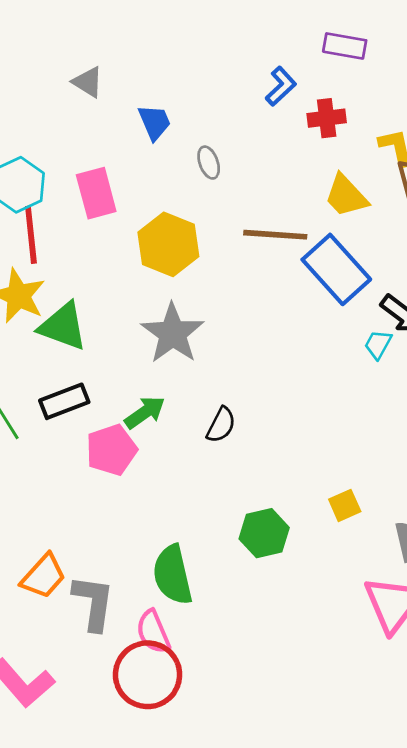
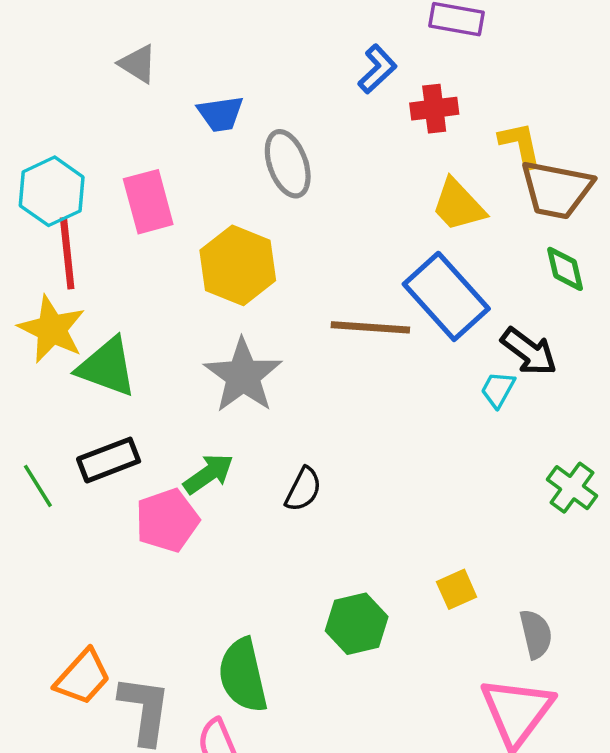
blue trapezoid: (154, 122) -> (221, 114), turned 105
gray ellipse: (209, 163) -> (288, 164), size x1.6
brown line: (275, 235) -> (370, 327), moved

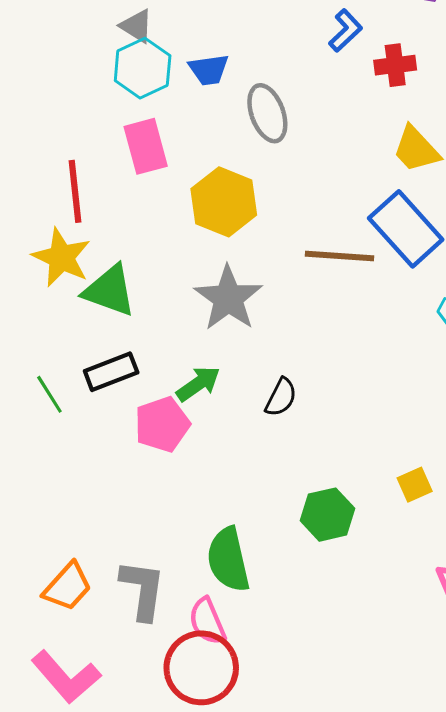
cyan hexagon: (52, 191) -> (143, 68), moved
orange trapezoid: (83, 677) -> (67, 587), moved

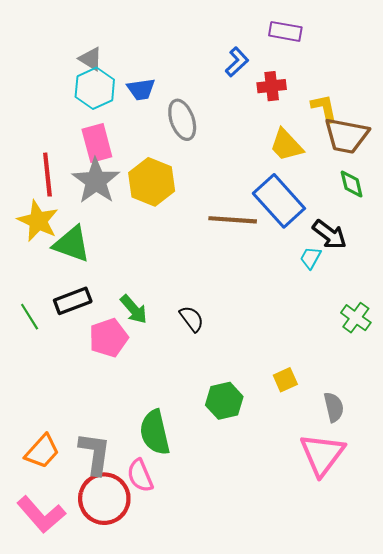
gray star: (228, 298) -> (96, 181), moved
green arrow: (198, 384) -> (134, 309), turned 84
black semicircle: (281, 397) -> (192, 319), turned -64
red circle: (201, 668) -> (104, 499), moved

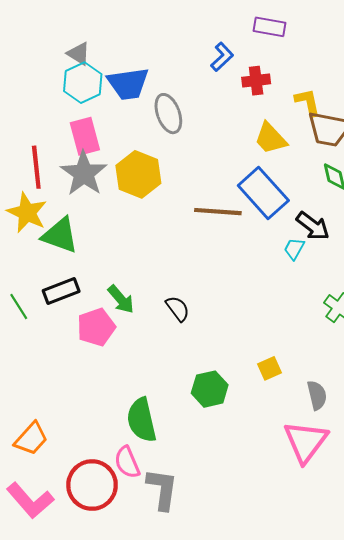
blue trapezoid: (141, 89) -> (128, 84), size x1.5
gray L-shape: (95, 453) -> (162, 489), moved

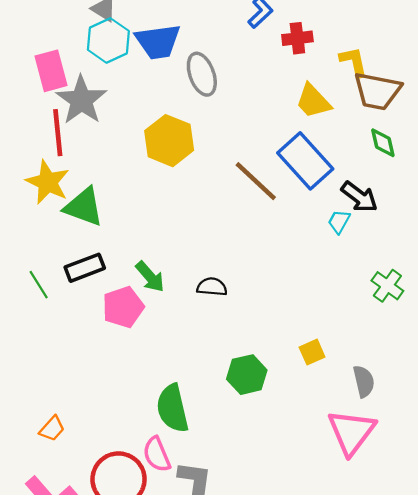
pink rectangle: (85, 136) -> (51, 71), moved
gray star: (84, 173) -> (81, 100), moved
brown line: (218, 212) -> (256, 181), turned 39
black semicircle: (178, 309) -> (212, 287), turned -48
orange trapezoid: (31, 439) -> (52, 429), size x0.7

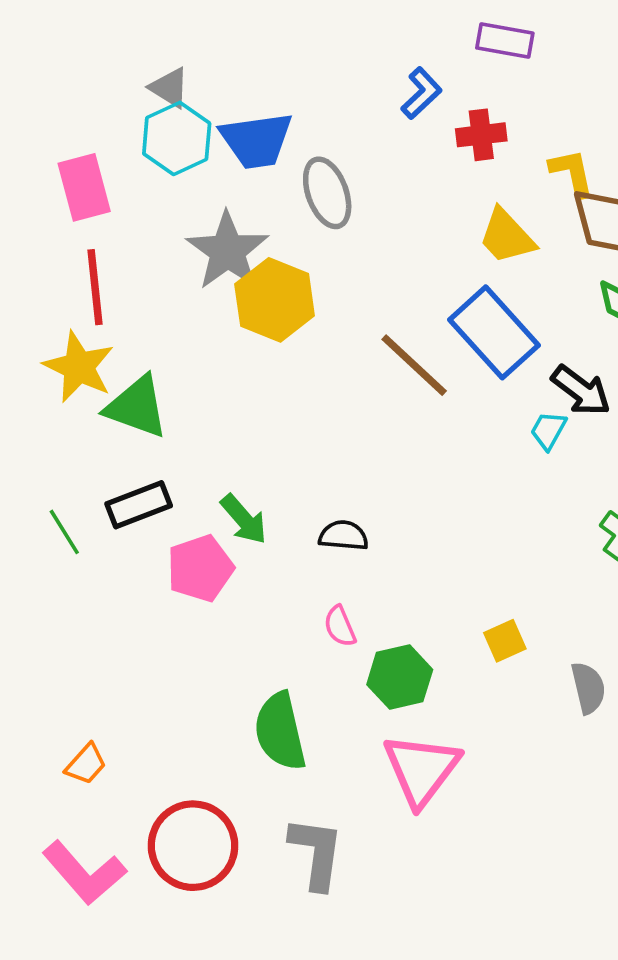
gray star: (81, 100) -> (227, 251), moved
pink triangle: (351, 432) -> (421, 769), moved
pink semicircle: (157, 454) -> (340, 626), moved, size x0.7

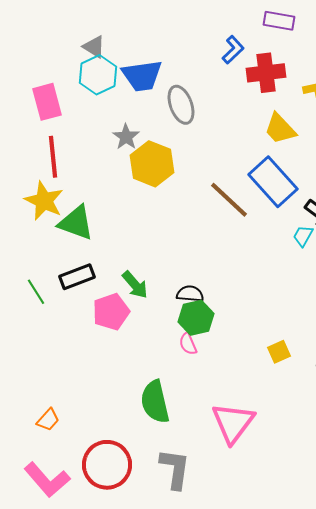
red cross: (481, 135) -> (266, 73), size x1.4
gray star: (227, 251) -> (126, 137), size x0.6
green hexagon: (400, 677) -> (196, 318), moved

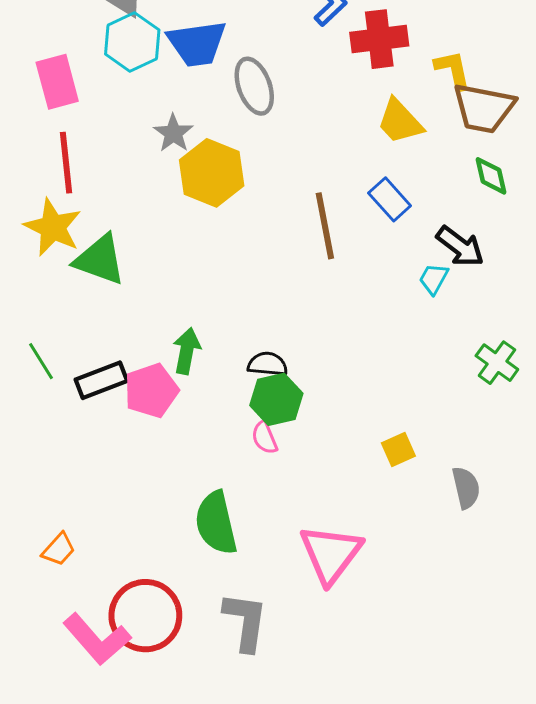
blue rectangle: (273, 182) -> (390, 199), size x0.6
brown line: (229, 200) -> (325, 226), turned 36
black rectangle: (77, 277) -> (101, 380), moved
green arrow: (135, 285) -> (187, 351), turned -128
pink L-shape: (47, 480) -> (97, 639), moved

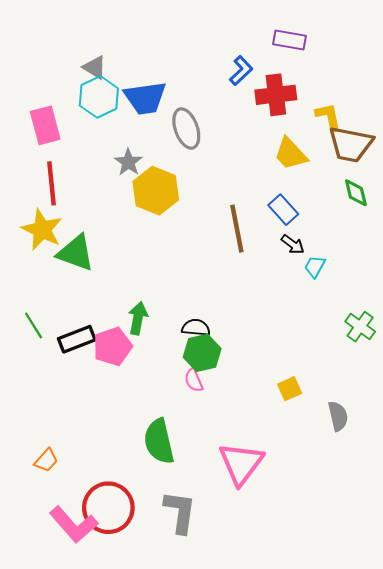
black arrow: (460, 246) -> (293, 244), moved, size x0.7

